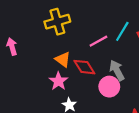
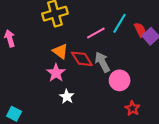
gray arrow: (117, 70) -> (102, 62), moved
pink circle: (109, 87) -> (120, 80), moved

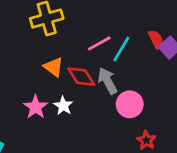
cyan line: (120, 23) -> (121, 49), moved
pink star: (56, 73) -> (36, 107), moved
white star: (67, 97) -> (63, 106), moved

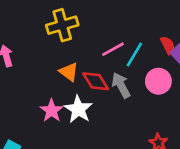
pink circle: (130, 104) -> (158, 81), moved
white star: (63, 106) -> (78, 109), size x1.5

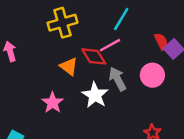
cyan line: (134, 55) -> (121, 19), moved
red diamond: (96, 81) -> (94, 56), moved
white star: (78, 109) -> (95, 95), moved

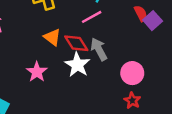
red diamond: (94, 56) -> (76, 43), moved
pink circle: (152, 75) -> (132, 73), moved

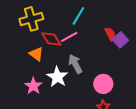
red diamond: (76, 43) -> (51, 39), moved
pink star: (37, 72) -> (33, 86), moved

